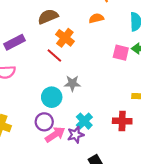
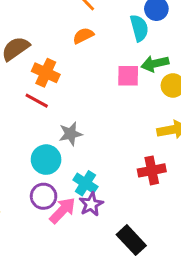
cyan cross: (84, 121) -> (85, 183), moved

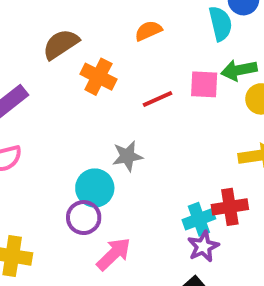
red line: (37, 101) -> (157, 99), moved, turned -55
cyan cross: (85, 183) -> (199, 219), moved, turned 35
purple circle: (44, 196) -> (84, 218), moved
purple star: (91, 204) -> (203, 246), moved

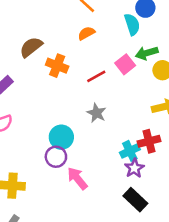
pink square: (204, 84) -> (125, 64), turned -36
gray star: (127, 156) -> (97, 113), moved, turned -30
pink arrow: (114, 254) -> (77, 178), turned -80

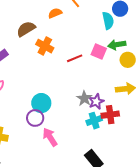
orange semicircle: (86, 33) -> (55, 13), moved
pink square: (125, 64) -> (99, 52), turned -35
gray star: (97, 113) -> (84, 98), moved
purple star: (134, 168) -> (96, 102), moved

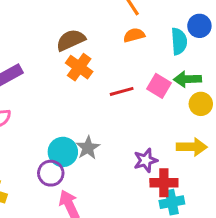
orange semicircle: (55, 13) -> (134, 35), moved
brown semicircle: (26, 29) -> (71, 40), moved
gray star: (84, 98) -> (88, 148), moved
cyan cross: (94, 121) -> (172, 202), moved

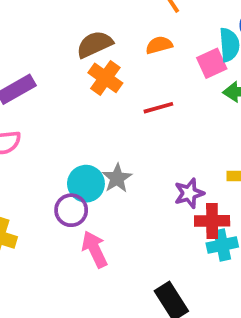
orange semicircle: (134, 35) -> (159, 45), moved
pink square: (159, 86) -> (212, 63), moved, turned 35

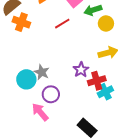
red line: (158, 108) -> (62, 24), moved
purple circle: (71, 210) -> (51, 94), moved

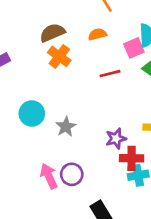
cyan circle: (26, 79) -> (32, 113), moved
purple circle: (51, 94) -> (72, 174), moved

